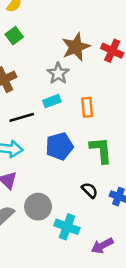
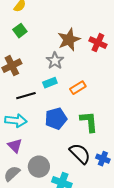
orange rectangle: (87, 107) -> (78, 88), turned 63
black semicircle: (90, 190) -> (80, 154), size x1.6

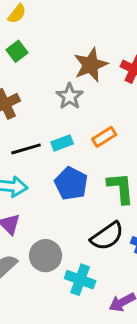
cyan rectangle: (50, 83) -> (62, 143), moved
blue pentagon: (56, 119) -> (71, 184), turned -30
black semicircle: (80, 154) -> (107, 236), turned 100

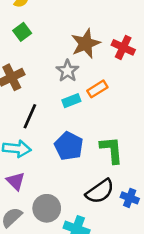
orange rectangle: (104, 137) -> (97, 89), moved
cyan rectangle: (62, 143) -> (71, 101), moved
black line: (26, 149) -> (30, 116), turned -50

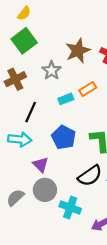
green square: (22, 32) -> (24, 41), size x1.6
gray star: (67, 71) -> (52, 70), moved
purple triangle: (16, 181) -> (41, 165), moved

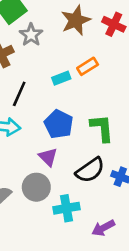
gray star: (52, 70) -> (31, 35), moved
purple triangle: (41, 165) -> (48, 157), moved
cyan cross: (70, 207) -> (66, 208), turned -30

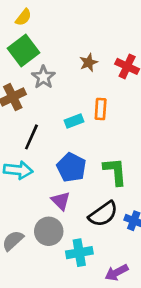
brown star: (76, 20) -> (89, 62), size x0.6
orange rectangle: (88, 66) -> (101, 109), turned -54

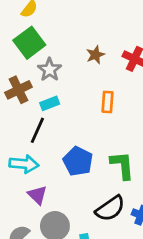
cyan rectangle: (74, 121) -> (50, 103), moved
purple triangle: (61, 201) -> (37, 195), moved

